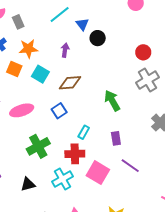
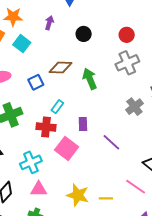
black circle: (98, 38) -> (84, 34), moved
brown diamond: (70, 83) -> (60, 68), moved
purple rectangle: (116, 138) -> (83, 124), moved
purple line: (130, 166) -> (111, 142), moved
cyan cross: (62, 179) -> (31, 162), moved

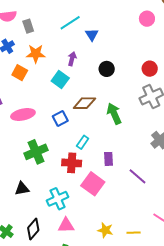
cyan square: (22, 44) -> (60, 79), moved
yellow star: (78, 195) -> (105, 230), size x0.7

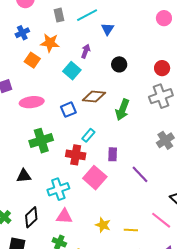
gray rectangle: (28, 26) -> (59, 15), moved
green arrow: (114, 114) -> (122, 110), turned -140

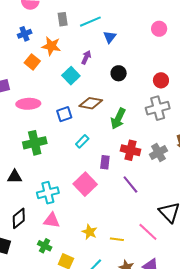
pink circle: (164, 18) -> (159, 29), moved
red cross: (76, 155) -> (131, 150), moved

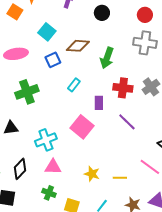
cyan square: (71, 76) -> (47, 32), moved
gray cross: (158, 108) -> (145, 43), turned 30

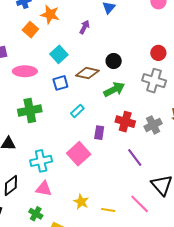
black circle: (102, 13) -> (114, 61), moved
green arrow: (107, 58) -> (114, 89), turned -145
purple line: (127, 122) -> (135, 158), moved

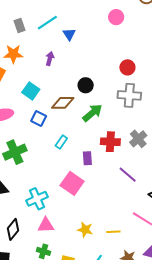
blue square: (60, 83) -> (39, 118), turned -35

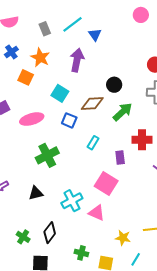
orange star: (13, 54) -> (40, 58), turned 30
purple arrow: (50, 59) -> (77, 60), size x1.6
pink triangle: (46, 225) -> (97, 213), moved, turned 30
yellow star: (85, 230) -> (123, 238), moved

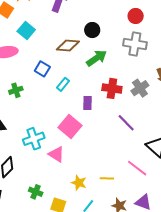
cyan square: (60, 93) -> (26, 31), moved
blue square: (69, 120) -> (42, 69), moved
green cross: (47, 155) -> (16, 90), size x0.6

